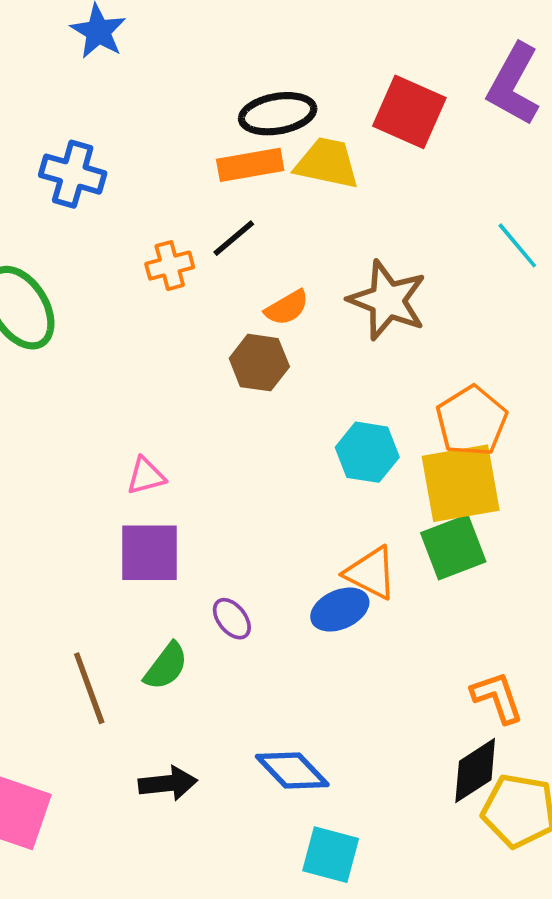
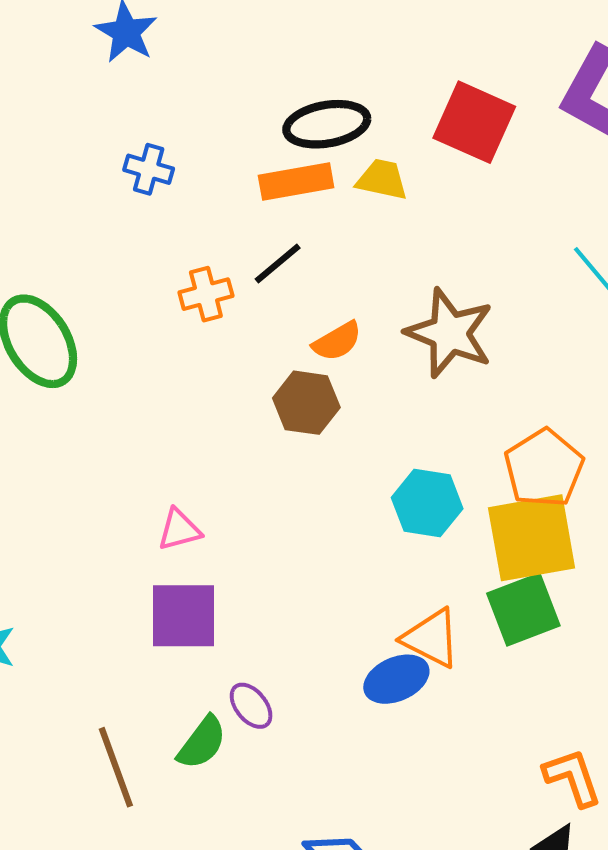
yellow trapezoid: (327, 163) -> (382, 180), size x0.7
blue cross: (73, 174) -> (149, 169), moved, size x0.7
purple ellipse: (232, 619) -> (251, 706), moved

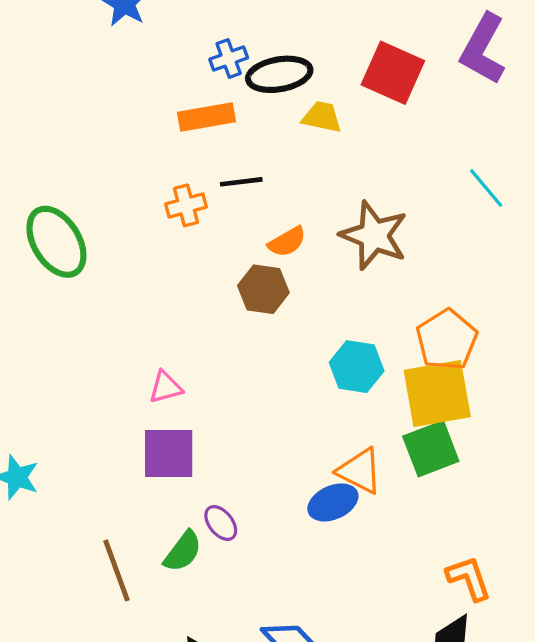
blue cross: (149, 169) -> (229, 59), moved, turned -36
orange rectangle: (296, 182) -> (207, 117), moved
black line: (278, 263) -> (241, 182), turned 33

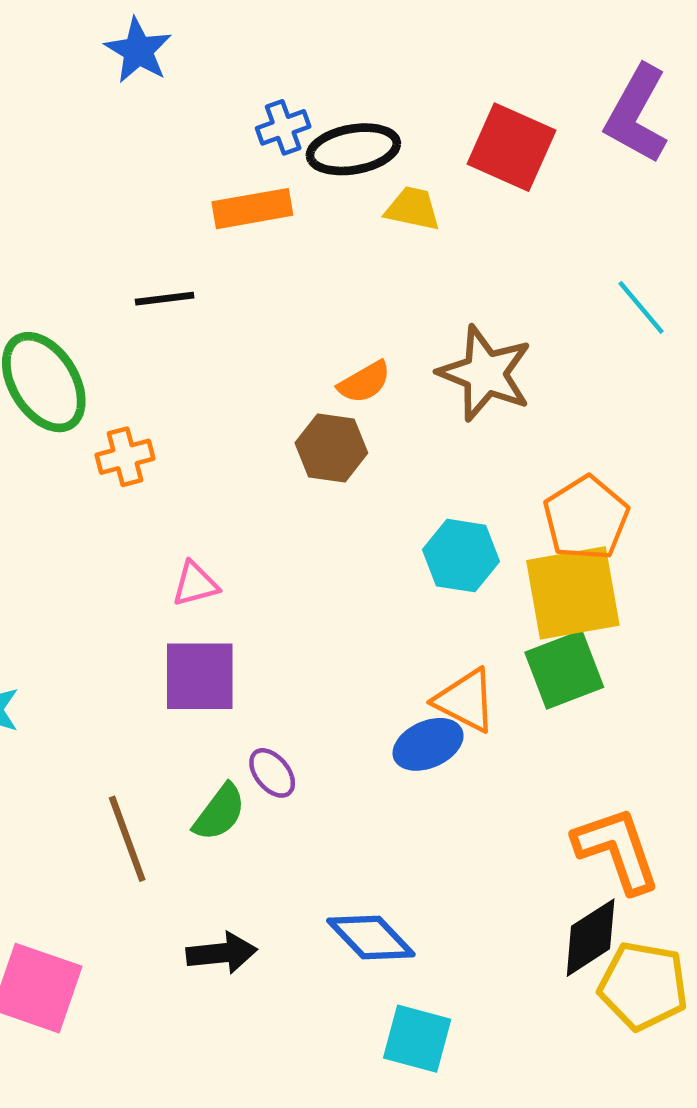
black line: (241, 182) -> (165, 299), moved
orange cross: (186, 205) -> (125, 457), moved
orange L-shape: (469, 578) -> (617, 850), size x1.4

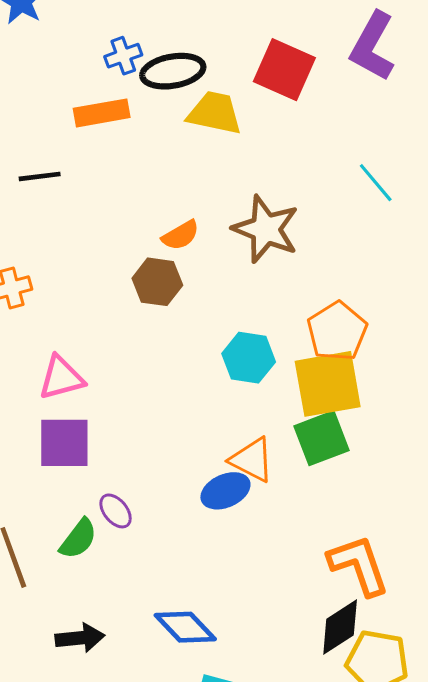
yellow trapezoid: (413, 209) -> (215, 113), size x1.4
pink triangle: (195, 584) -> (61, 378), size x1.4

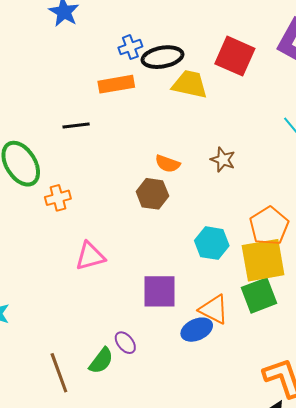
brown star: (266, 229) -> (223, 160), size x0.6
orange semicircle: (181, 235) -> (168, 164), turned 50
purple square: (64, 443) -> (159, 291), moved

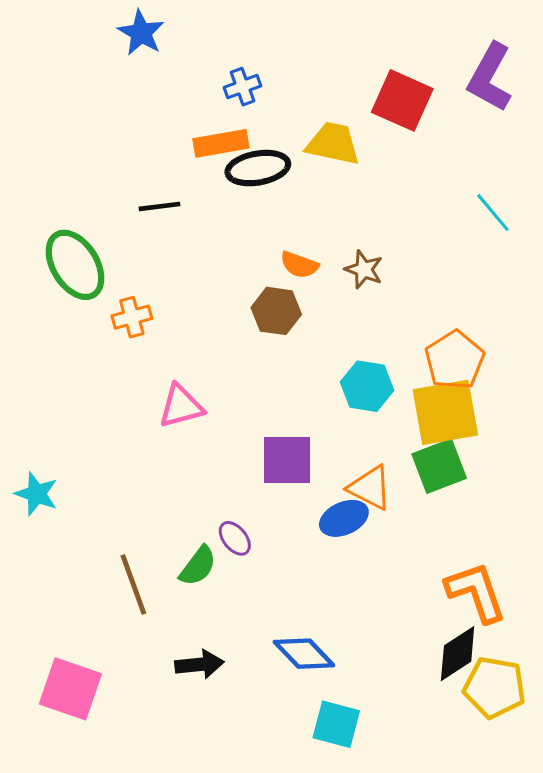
black ellipse: (163, 57) -> (258, 168), moved
brown star: (223, 160) -> (364, 269), moved

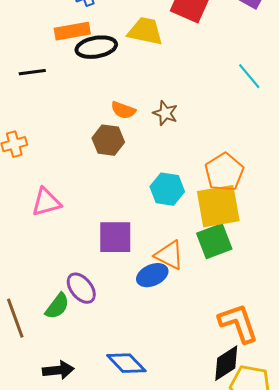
purple ellipse: (235, 538) -> (81, 288), size x1.4

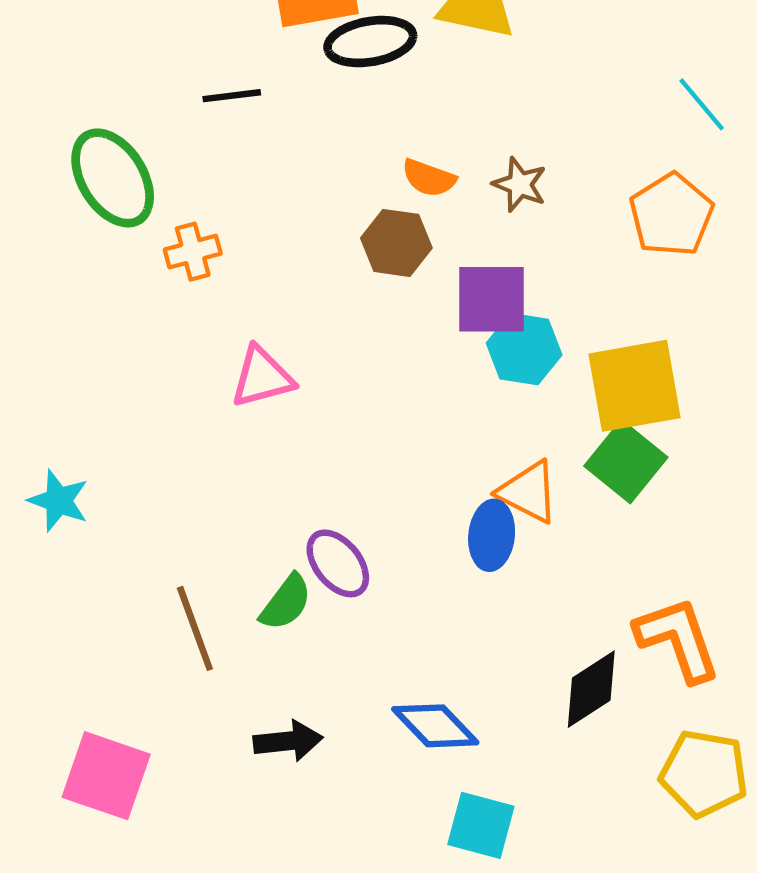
orange pentagon: (224, 172) -> (671, 215), moved
purple square: (115, 237) -> (492, 299), moved
green square: (214, 241) -> (626, 462), turned -30
blue ellipse: (152, 275) -> (492, 535), turned -60
black diamond: (226, 363) -> (591, 689), moved

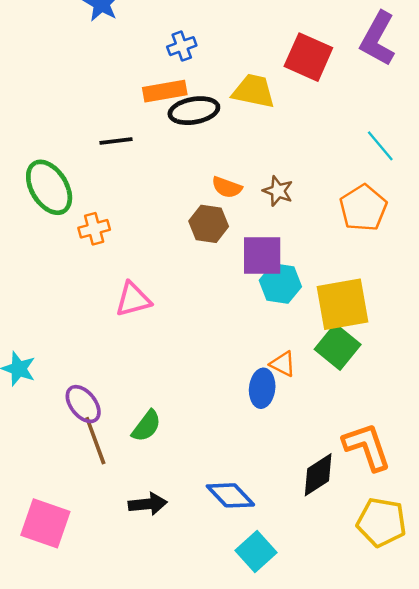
orange triangle: (528, 492) -> (283, 364), size x0.7
purple ellipse: (338, 563) -> (83, 404), moved
cyan square: (481, 825) -> (256, 551), turned 33

